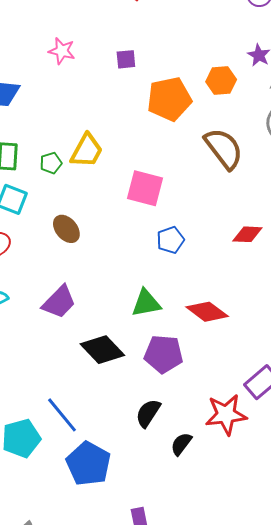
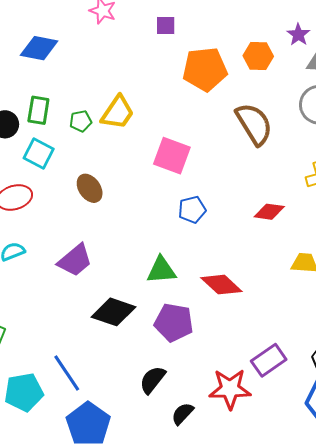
black diamond: (102, 350) -> (113, 312), turned -33

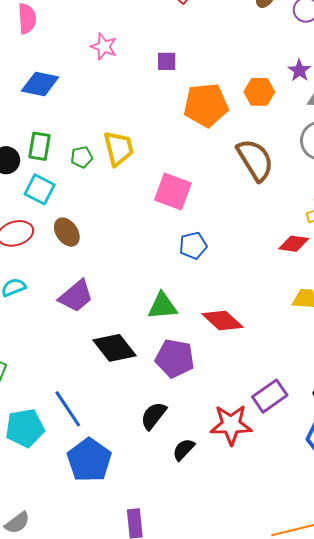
yellow trapezoid: (118, 112) -> (119, 148), turned -48
brown ellipse: (90, 188) -> (67, 232), moved
red diamond: (269, 212) -> (294, 244), moved
black diamond: (113, 312) -> (114, 348), turned 33

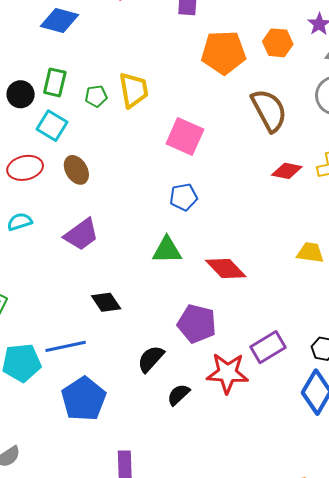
red diamond: (294, 244) -> (287, 171), moved
blue pentagon: (193, 246) -> (183, 197), moved
black diamond: (114, 348) -> (106, 302), moved, size x0.7
purple pentagon: (175, 358) -> (197, 324), moved
blue line: (68, 409) -> (66, 346), turned -72

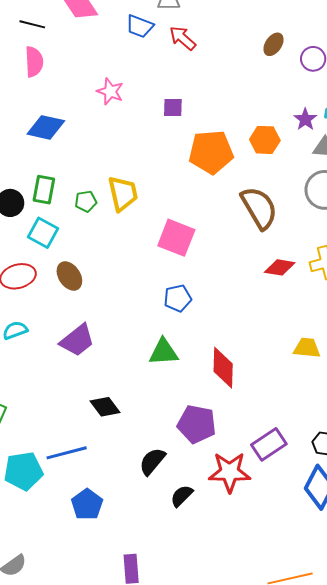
red diamond: (226, 269) -> (223, 368), turned 48
blue pentagon: (84, 399) -> (87, 504), size x0.7

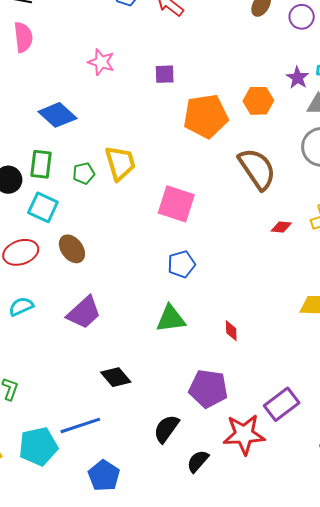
blue diamond: (46, 127) -> (57, 115), moved, turned 33
red diamond: (280, 267) -> (281, 227), size x0.7
red diamond: (223, 368) -> (231, 331), size x0.5

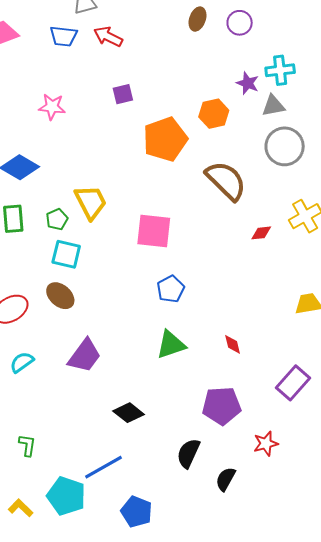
purple square: (165, 74) -> (123, 94), moved
cyan square: (43, 207) -> (66, 254), moved
purple rectangle: (282, 404) -> (293, 383), moved
red star: (244, 434) -> (266, 444), size x0.6
cyan pentagon: (38, 446) -> (66, 496), turned -30

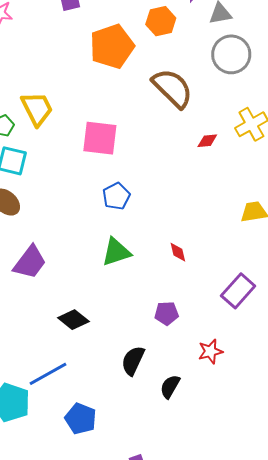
purple pentagon: (222, 406) -> (167, 313), size x0.6

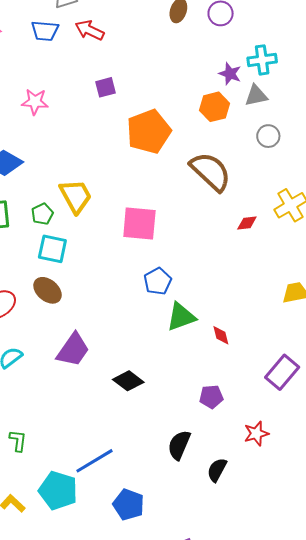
orange hexagon: (161, 21) -> (214, 107), moved
gray circle: (231, 54) -> (268, 136), size x0.6
green triangle: (116, 252) -> (181, 317), moved
black diamond: (73, 320) -> (128, 381), moved

